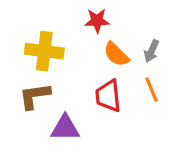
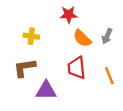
yellow cross: (44, 51) -> (31, 36), size x0.6
orange line: (152, 89) -> (109, 76), moved

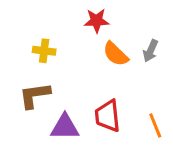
red trapezoid: (77, 68) -> (108, 116), moved
orange line: (109, 76) -> (155, 125), moved

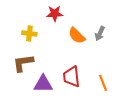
red star: (97, 21) -> (55, 14), moved

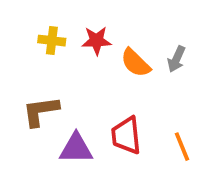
red star: (55, 14) -> (96, 41), moved
yellow cross: (29, 33) -> (52, 41), moved

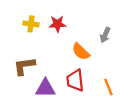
orange semicircle: (136, 63) -> (81, 52), moved

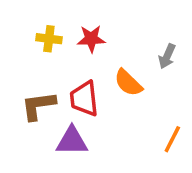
red trapezoid: (75, 80) -> (84, 99), moved
orange line: (108, 87) -> (172, 139), turned 49

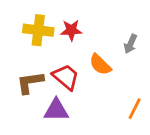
yellow cross: (49, 39) -> (38, 30), size x1.5
red trapezoid: (84, 99) -> (66, 77), turned 136

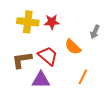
orange line: (135, 109) -> (83, 77), moved

